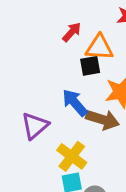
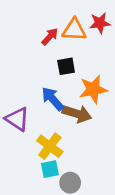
orange triangle: (99, 47) -> (74, 30), moved
purple triangle: (35, 126) -> (17, 119), turned -45

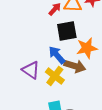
black square: (66, 66) -> (67, 31), size x1.5
yellow cross: (50, 146) -> (55, 76), moved

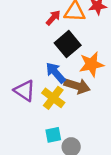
black square: (67, 31) -> (68, 44), turned -30

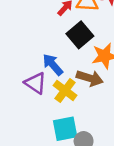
blue arrow: (56, 73) -> (53, 65), moved
cyan square: (53, 135) -> (65, 129), size x1.5

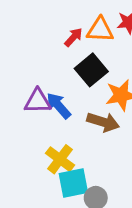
purple triangle: (35, 83) -> (38, 101), moved, turned -35
yellow cross: (65, 90) -> (60, 159), moved

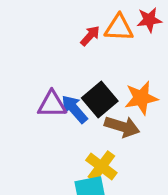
black square: (91, 70) -> (100, 100), moved
yellow cross: (60, 159) -> (101, 166), moved

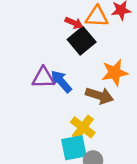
red arrow: (90, 36) -> (74, 23), turned 72
black square: (100, 100) -> (82, 41), moved

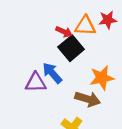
blue arrow: (61, 82) -> (52, 73), moved

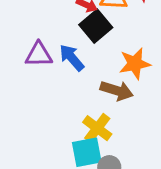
purple triangle: (36, 82) -> (39, 55), moved

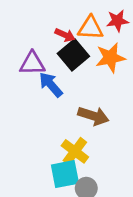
purple triangle: (39, 55) -> (32, 63), moved
orange star: (135, 64) -> (110, 58), moved

